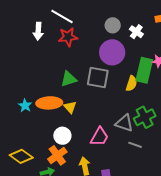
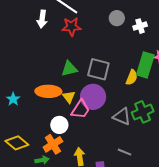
white cross: (136, 32) -> (140, 26), turned 32
purple circle: (112, 52) -> (93, 97), moved
cyan star: (25, 106) -> (13, 99), moved
pink trapezoid: (99, 137) -> (80, 109), moved
gray line: (135, 145) -> (125, 152), moved

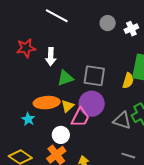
white arrow: (42, 19) -> (51, 57), moved
red star: (71, 27) -> (26, 48), moved
yellow triangle: (69, 97) -> (68, 106), turned 32
cyan star: (13, 99) -> (28, 119), moved

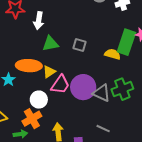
gray square: (94, 76) -> (79, 45), size x0.6
yellow semicircle: (128, 81) -> (112, 54), turned -98
purple circle: (92, 104) -> (83, 87), moved

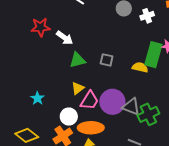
white arrow: (39, 21) -> (65, 38), turned -60
orange ellipse: (29, 66) -> (91, 128), moved
green cross: (122, 89) -> (148, 114), moved

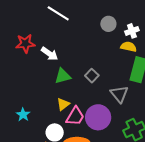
gray square: (107, 60) -> (92, 76), turned 32
yellow semicircle: (140, 67) -> (129, 47), moved
gray triangle: (131, 107) -> (119, 94), moved, turned 30

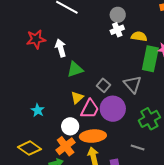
white cross: (132, 31) -> (117, 30), moved
white arrow: (50, 54) -> (61, 48), turned -138
gray square: (92, 76) -> (103, 85), moved

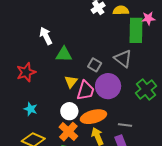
red star: (36, 39) -> (26, 72), moved
green triangle: (75, 69) -> (64, 54), turned 30
cyan star: (38, 110) -> (31, 109), moved
gray line: (138, 147) -> (125, 125), moved

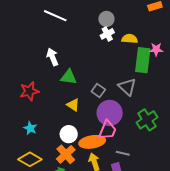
yellow triangle: (71, 82) -> (73, 105), turned -40
pink trapezoid: (85, 91) -> (108, 130), moved

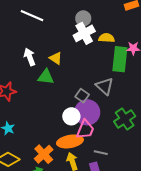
white cross: (107, 34) -> (84, 33), size x1.5
gray square: (98, 90) -> (82, 96), moved
yellow triangle: (73, 105) -> (56, 58), moved
white circle: (69, 134) -> (71, 116), moved

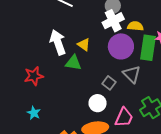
white arrow: (30, 57) -> (58, 42), size x1.4
purple circle: (87, 112) -> (121, 46), moved
pink trapezoid: (85, 129) -> (124, 117), moved

